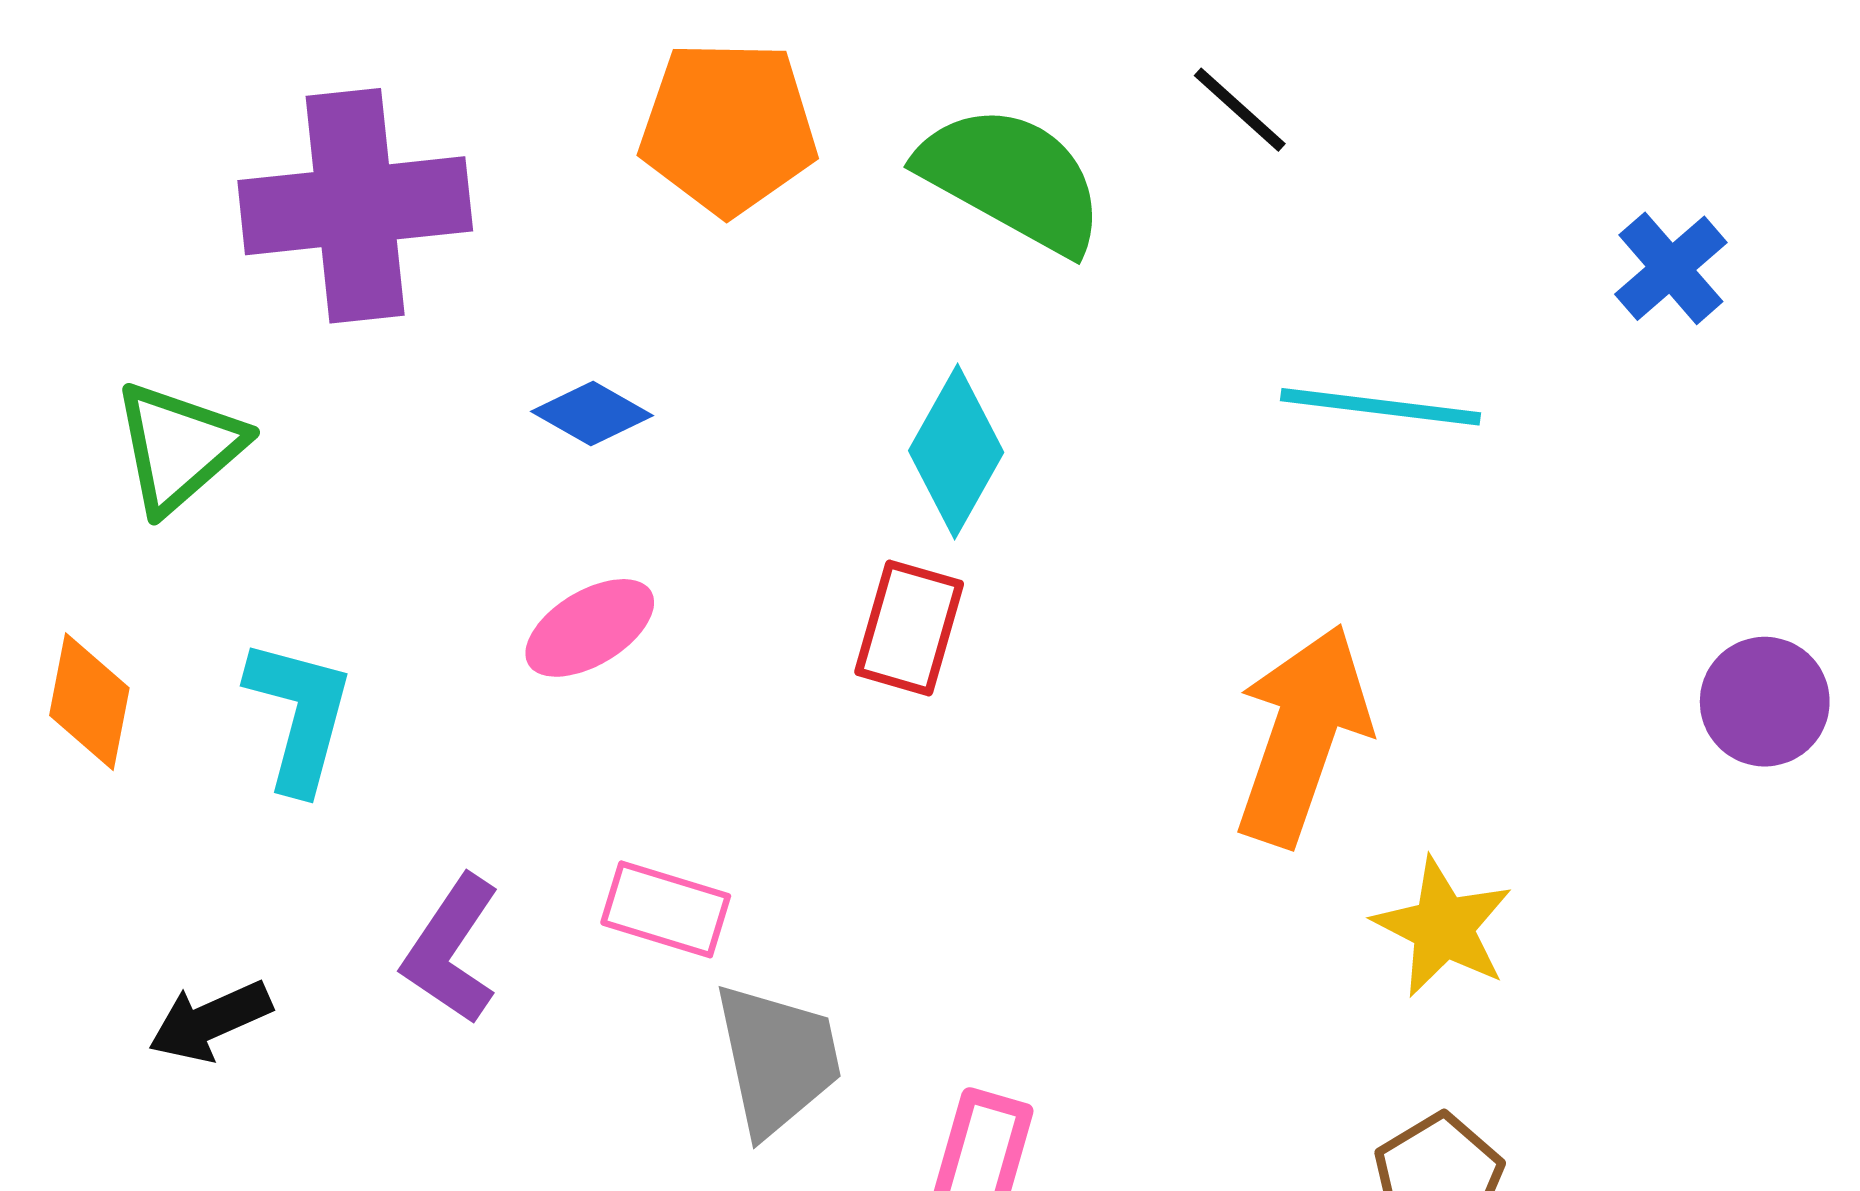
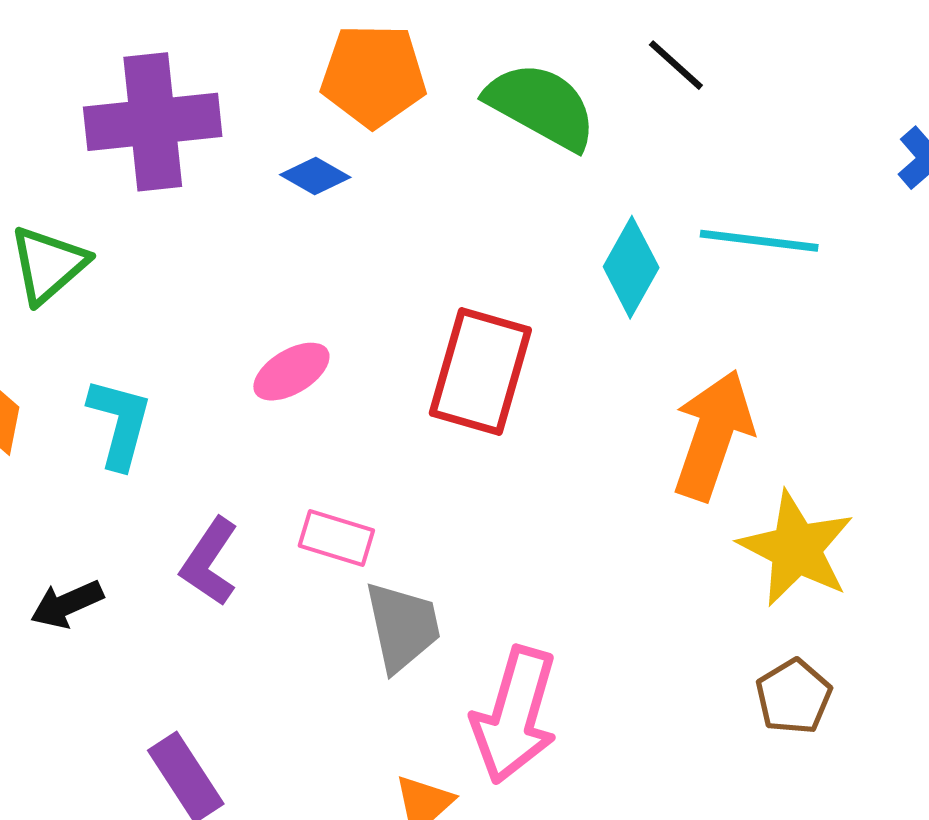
blue diamond: (592, 413) -> (315, 176), moved
cyan diamond: (956, 451) -> (631, 267), moved
red rectangle: (909, 628) -> (480, 372), size x1.6
yellow star: (1443, 927) -> (796, 549), size x1.4

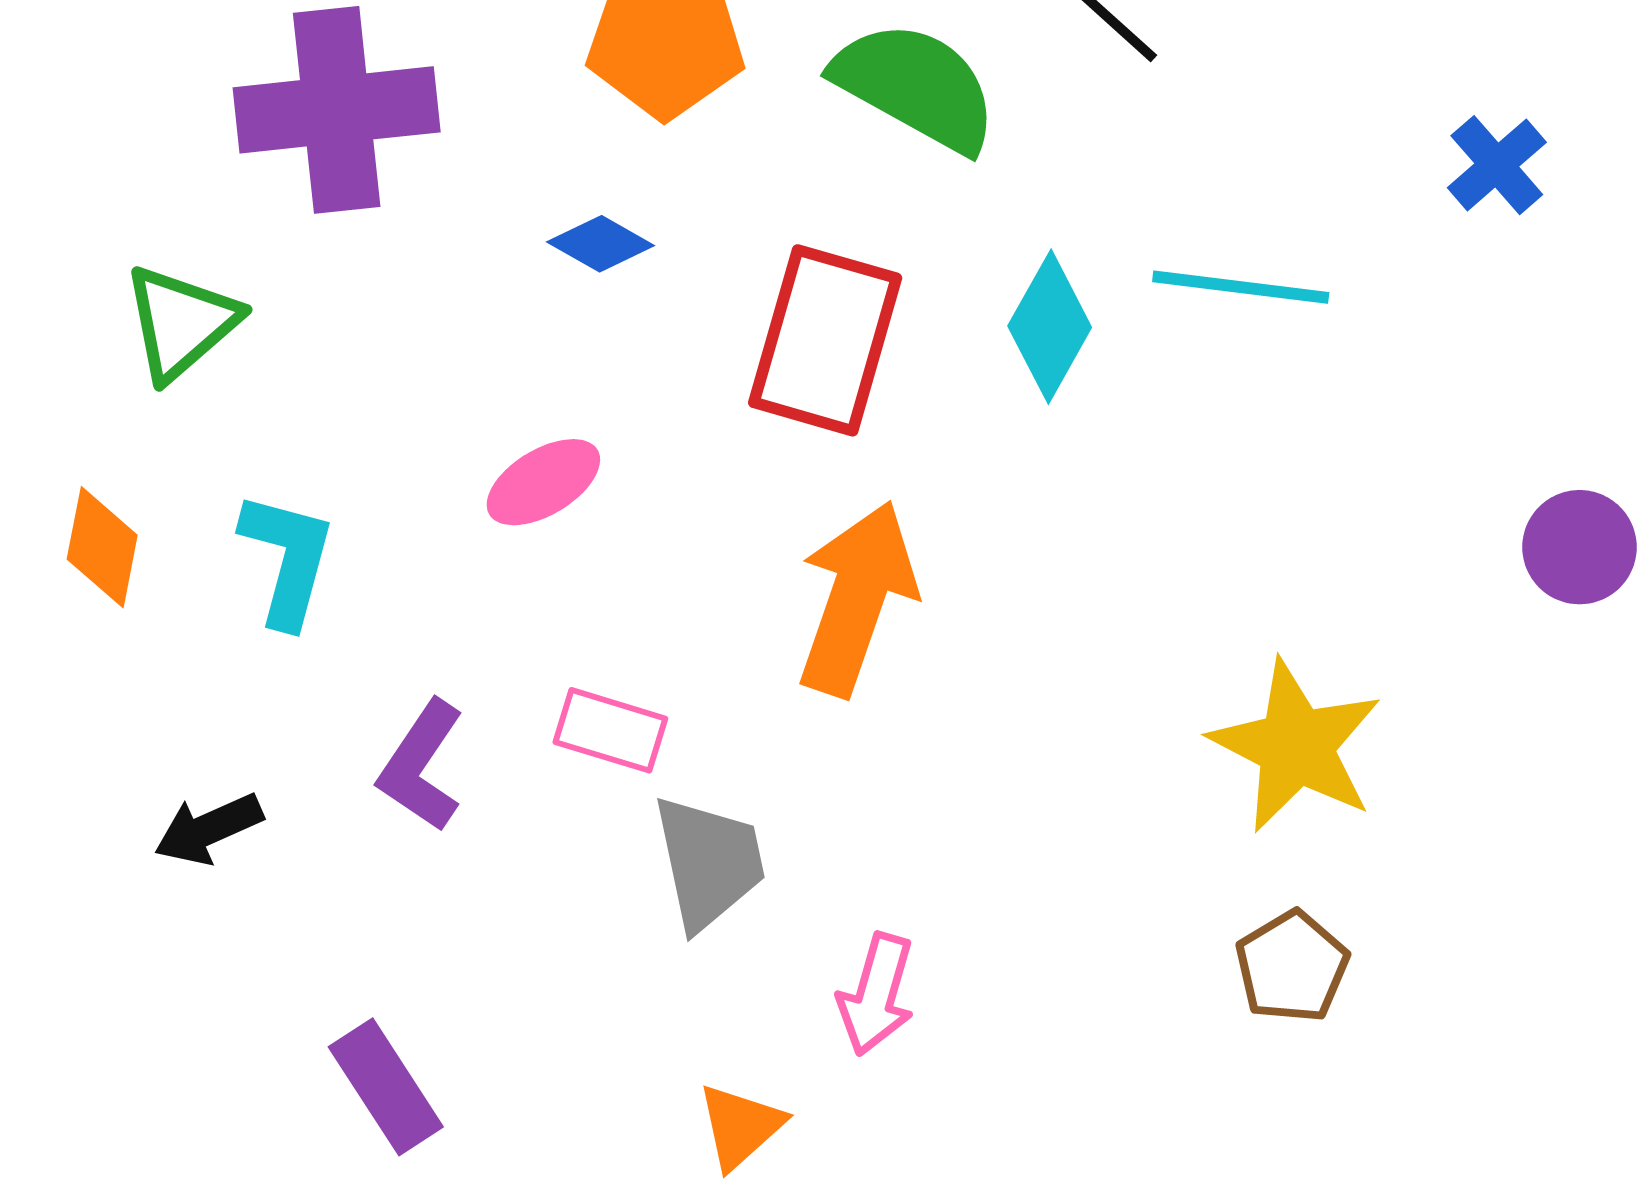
blue diamond: (315, 176) -> (601, 244), moved
red rectangle: (480, 372) -> (825, 340), moved
orange arrow: (713, 435) -> (857, 598), moved
pink arrow: (515, 715) -> (876, 994), size x0.6

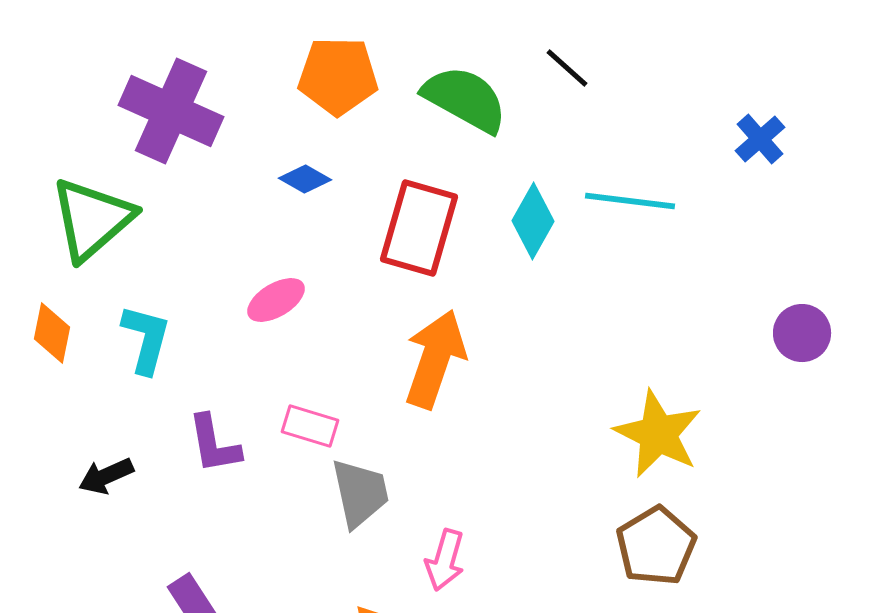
purple cross: (337, 110) -> (171, 111), turned 30
green triangle: (181, 323) -> (92, 219), size x1.4
purple L-shape: (421, 766) -> (214, 444), turned -44
brown pentagon: (1292, 967) -> (656, 546), size x1.4

